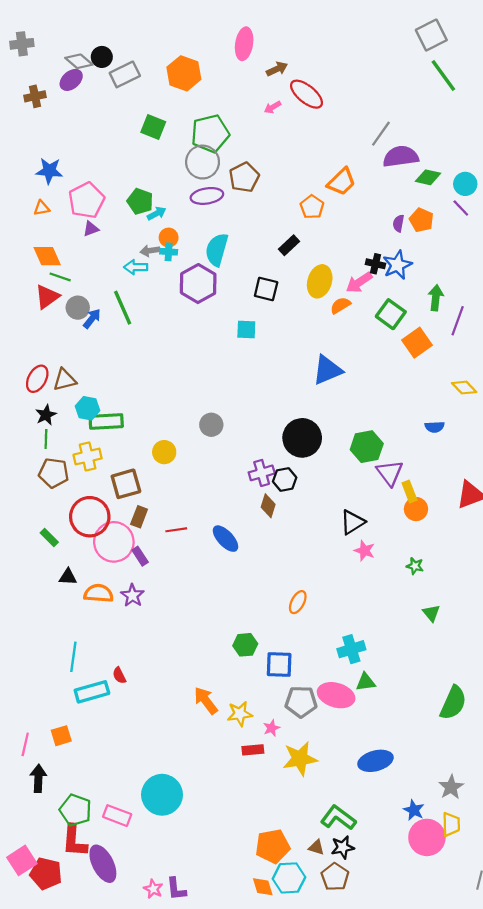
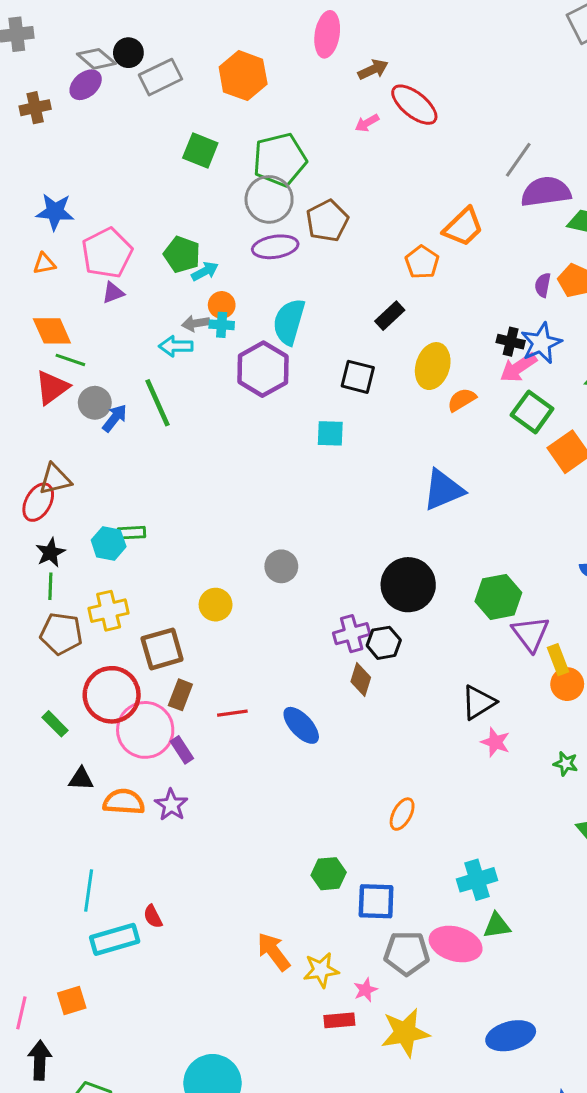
pink arrow: (359, 282) -> (518, 368), moved
brown triangle: (65, 380) -> (55, 479), moved
green rectangle: (106, 421) -> (131, 533), moved, size x0.6

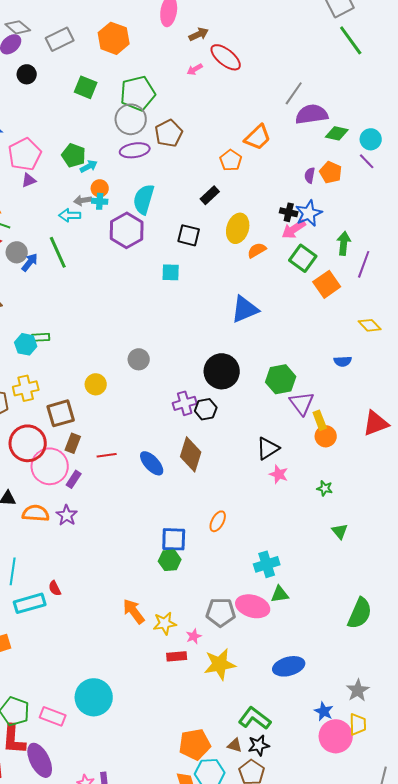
black circle: (128, 53) -> (27, 74), moved
brown diamond: (361, 679) -> (191, 454), moved, size x1.6
purple rectangle: (182, 750) -> (74, 479), turned 66
blue square: (376, 901) -> (174, 539), moved

